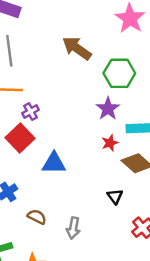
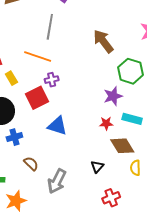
gray arrow: (73, 228) -> (57, 181), size x1.4

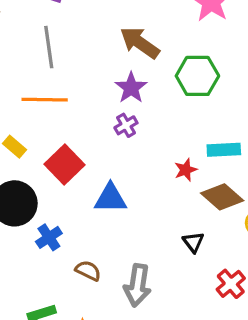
purple cross: (52, 80) -> (126, 125), moved
purple star: (113, 96) -> (131, 88), moved

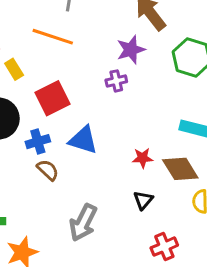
red star: (186, 170) -> (143, 158), moved
blue cross: (49, 237) -> (38, 142), moved
brown semicircle: (88, 271) -> (48, 170), moved

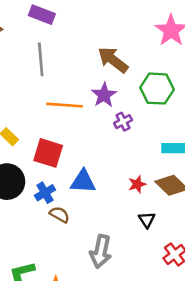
orange line: (53, 37) -> (65, 105), moved
purple cross: (116, 81) -> (123, 122), moved
red square: (52, 98) -> (48, 153), turned -32

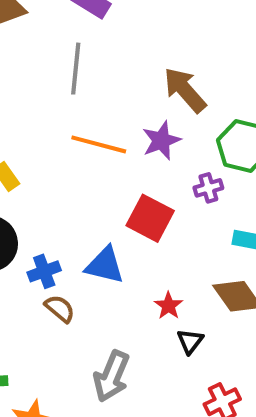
purple cross: (123, 122) -> (208, 188), moved
red square: (48, 153) -> (150, 218), moved
red star: (137, 184) -> (168, 306), moved, turned -30

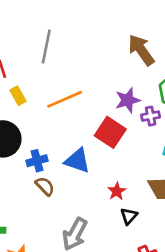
gray line: (76, 69) -> (46, 47), moved
purple star: (161, 141) -> (128, 100), moved
orange line: (99, 144) -> (65, 99), moved, turned -44

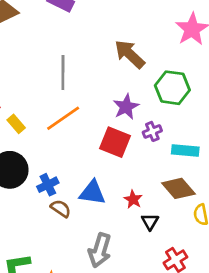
gray line: (46, 47) -> (63, 73), moved
purple cross: (151, 116) -> (152, 131), moved
blue triangle: (77, 161) -> (92, 193), moved

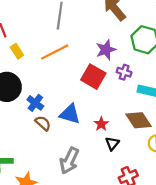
purple cross: (152, 131) -> (124, 72), turned 32
blue cross: (48, 185) -> (35, 103), turned -35

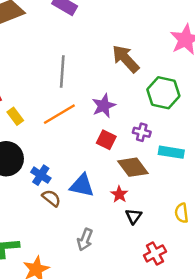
purple star: (106, 50) -> (104, 106), moved
red square: (93, 77) -> (106, 140), size x0.7
brown diamond: (138, 120) -> (133, 167), moved
gray arrow: (69, 161) -> (85, 240), size x0.7

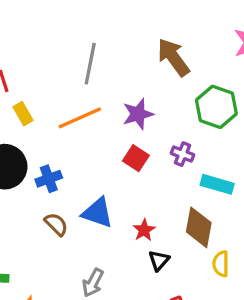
brown diamond: (133, 167) -> (199, 227), moved, turned 40
blue cross: (41, 175) -> (49, 179), moved, turned 30

